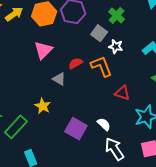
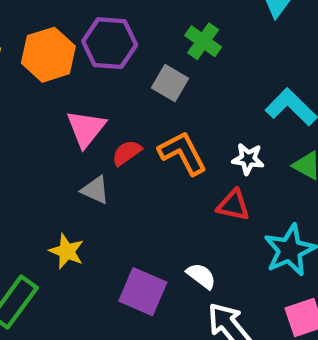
white star: (116, 46) -> (248, 159), moved
pink triangle: (43, 50) -> (86, 128), moved

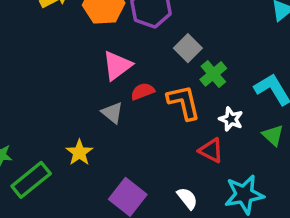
green cross: (203, 41) -> (213, 74), moved
white semicircle: (201, 276) -> (187, 198), moved

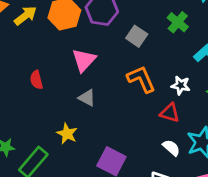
green cross: (213, 74) -> (178, 22), moved
red semicircle: (143, 91) -> (36, 80), moved, turned -72
white semicircle: (187, 198) -> (171, 148), moved

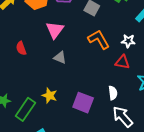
yellow star: (67, 134) -> (50, 96), moved
white semicircle: (171, 148) -> (113, 93), moved, turned 48

